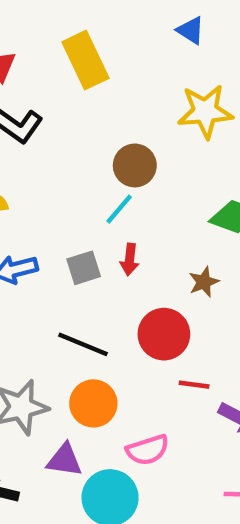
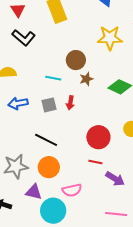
cyan line: (119, 209) -> (53, 78), moved, turned 56
brown star: (204, 282) -> (86, 79), moved
red circle: (164, 334) -> (98, 137), moved

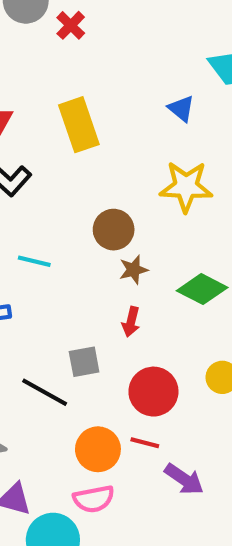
cyan line: (53, 78) -> (34, 261), moved
red arrow: (70, 103) -> (131, 322), moved
gray square: (49, 105) -> (84, 362), moved
orange circle: (49, 167) -> (98, 449), moved

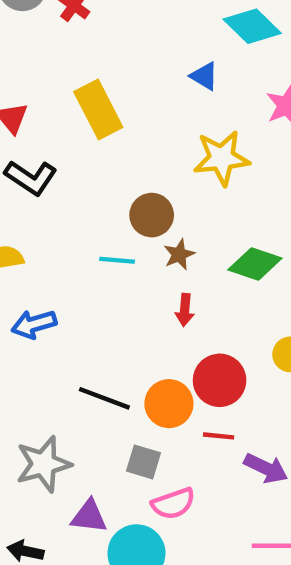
cyan line: (34, 261) -> (117, 260), moved
gray square: (84, 362) -> (143, 462), moved, turned 36
orange circle: (98, 449) -> (169, 404), moved

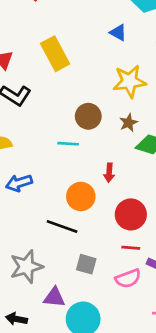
brown star: (179, 255) -> (128, 123), moved
orange circle: (169, 404) -> (81, 196), moved
pink semicircle: (173, 504) -> (128, 278), moved

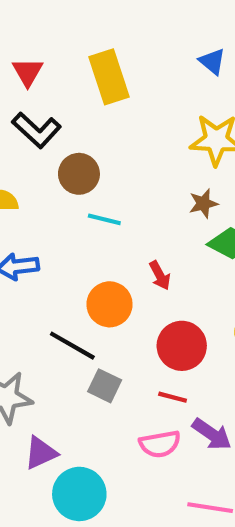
brown circle: (88, 116) -> (79, 174), moved
red arrow: (109, 173) -> (160, 275), turned -42
gray square: (86, 264) -> (105, 386), moved
purple triangle: (54, 297) -> (41, 453), turned -40

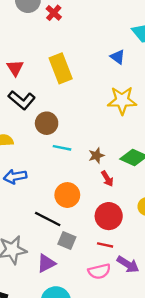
brown star: (203, 203) -> (96, 155), moved
red arrow: (160, 275) -> (107, 179), moved
purple triangle: (41, 453) -> (46, 263), moved

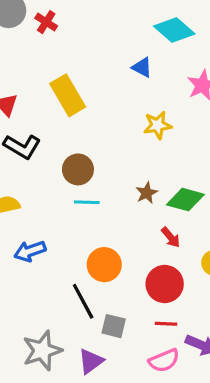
yellow star: (122, 100) -> (157, 125), size x0.7
brown circle: (47, 123) -> (78, 169), moved
brown star: (96, 155) -> (147, 193), moved
red arrow: (107, 179) -> (171, 237), moved
black line: (48, 219) -> (83, 301), turned 44

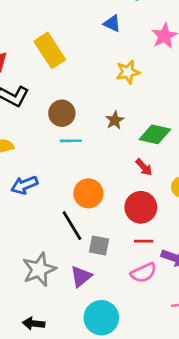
brown star: (147, 193) -> (115, 120), moved

